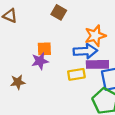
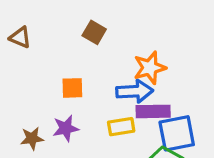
purple star: (40, 61) -> (66, 128), moved

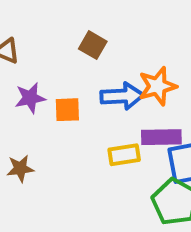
blue arrow: (135, 91) -> (122, 96), moved
purple star: (66, 128) -> (30, 98), moved

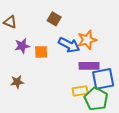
blue arrow: (122, 96) -> (69, 45), turned 30
yellow rectangle: (124, 155) -> (80, 91), moved

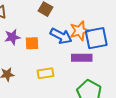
blue square: (103, 79) -> (96, 38), moved
yellow rectangle: (80, 91) -> (46, 73), moved

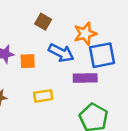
orange star: (80, 31) -> (85, 34), moved

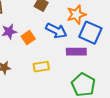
blue square: (102, 55) -> (90, 33), turned 35
orange square: (28, 61) -> (28, 38), turned -32

